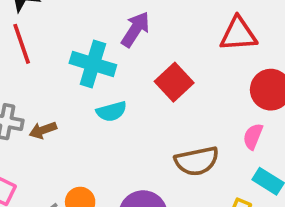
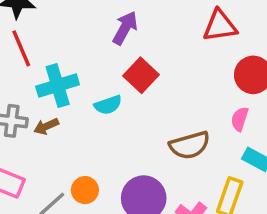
cyan cross: (93, 64) -> (58, 86), moved, turned -30
red square: (174, 82) -> (141, 75), moved

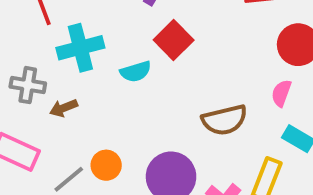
brown arrow: (46, 126) -> (64, 108), moved

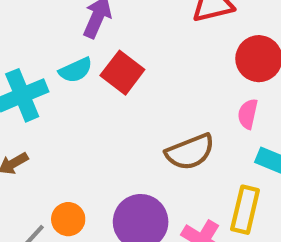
cyan semicircle: (136, 72) -> (76, 70), moved

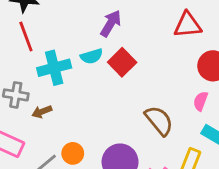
brown semicircle: (190, 152) -> (159, 121), turned -116

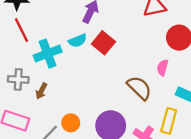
pink semicircle: (201, 101) -> (163, 68), moved
brown arrow: (42, 112) -> (41, 91), turned -35

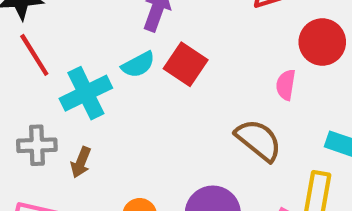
pink semicircle: (163, 68) -> (286, 85), moved

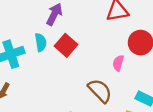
cyan semicircle: (138, 65) -> (41, 42), turned -78

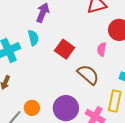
red square: (66, 45) -> (65, 49), moved

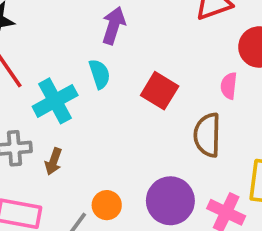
brown semicircle: (88, 75) -> (207, 135), turned -125

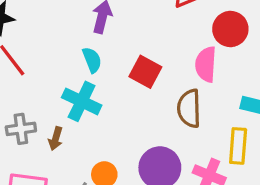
pink semicircle: (229, 86) -> (206, 64), size x1.5
cyan cross: (55, 101) -> (82, 101), moved, turned -33

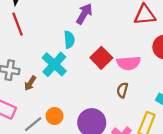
pink semicircle: (206, 64) -> (129, 63), moved, turned -115
brown semicircle: (189, 108) -> (122, 90), size x0.6

